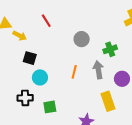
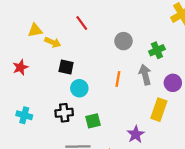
yellow rectangle: (108, 101) -> (159, 110), turned 42

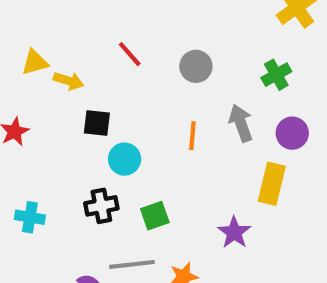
red line: (82, 23) -> (130, 54), moved
green cross: (157, 50) -> (276, 75), moved

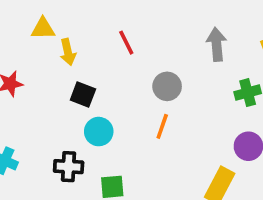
gray circle: (196, 66) -> (167, 86), moved
yellow arrow: (68, 81) -> (68, 52), turned 45
gray arrow: (241, 123) -> (217, 44), moved

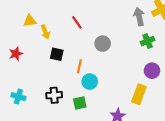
gray arrow: (217, 44) -> (139, 17), moved
orange line: (162, 126) -> (79, 66), moved
cyan circle: (99, 132) -> (90, 82), moved

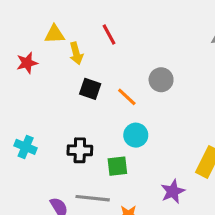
red line: (77, 22) -> (109, 34), moved
red star: (16, 54) -> (27, 63), moved
orange line: (79, 66) -> (127, 97), moved, turned -64

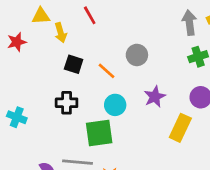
black cross: (80, 150) -> (67, 103), moved
green square: (117, 166) -> (99, 133), size x1.5
purple star: (173, 191) -> (155, 97), moved

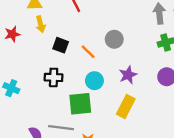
yellow arrow: (61, 33) -> (41, 24), moved
red star: (17, 42) -> (12, 34), moved
yellow rectangle: (180, 128) -> (126, 106), moved

